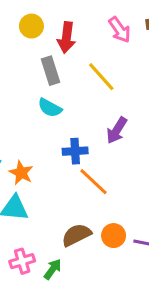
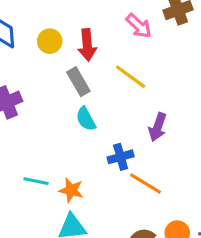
cyan semicircle: (50, 108) -> (86, 119), turned 45

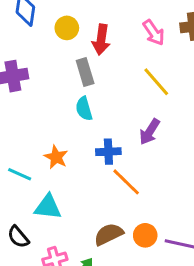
yellow line: (131, 77) -> (156, 82), moved
cyan line: (36, 181) -> (20, 174), moved
orange star: (71, 190) -> (56, 157), moved

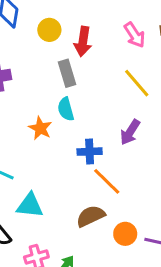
orange star: (56, 157) -> (40, 128), moved
brown semicircle: (109, 234) -> (91, 216), moved

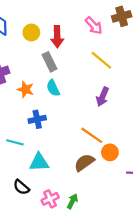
orange star: (40, 128) -> (26, 89), moved
blue cross: (90, 152) -> (37, 119), moved
orange circle: (125, 234) -> (110, 152), moved

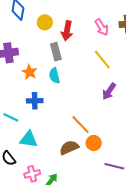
purple arrow: (103, 97) -> (109, 91), moved

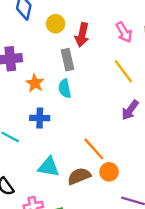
cyan triangle: (29, 139) -> (49, 167), moved

